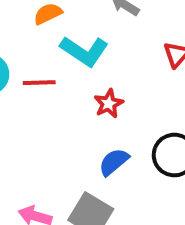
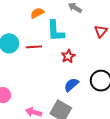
cyan L-shape: (84, 51) -> (56, 31), turned 55

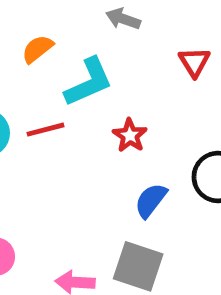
cyan L-shape: (56, 31) -> (89, 82), turned -100

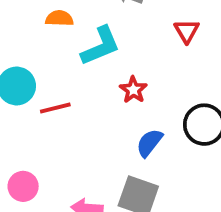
orange semicircle: (37, 49) -> (59, 18), turned 40
red line: (45, 130) -> (55, 108), moved

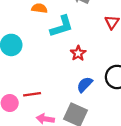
red line: (55, 108) -> (32, 94), moved

